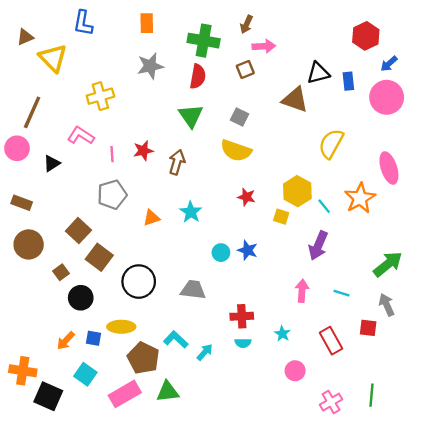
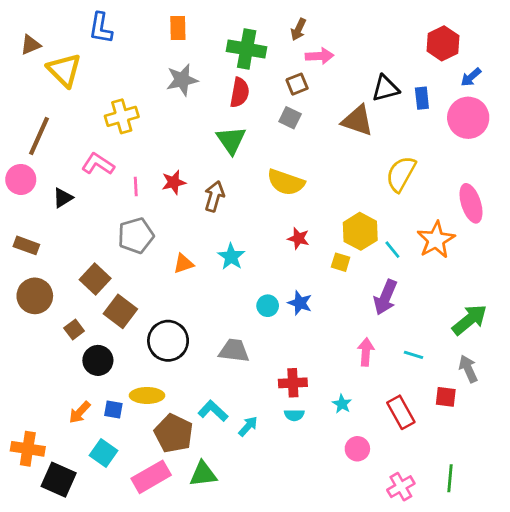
gray square: (239, 117) -> (290, 118), moved

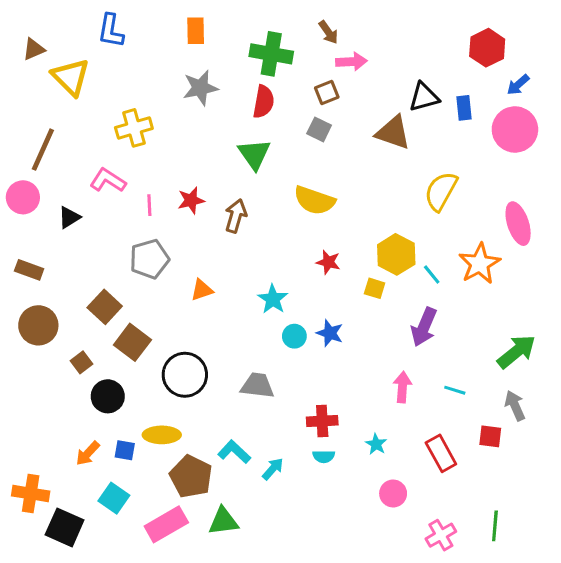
brown arrow: (298, 29) -> (328, 32), turned -60
cyan star: (231, 257) -> (273, 299), moved

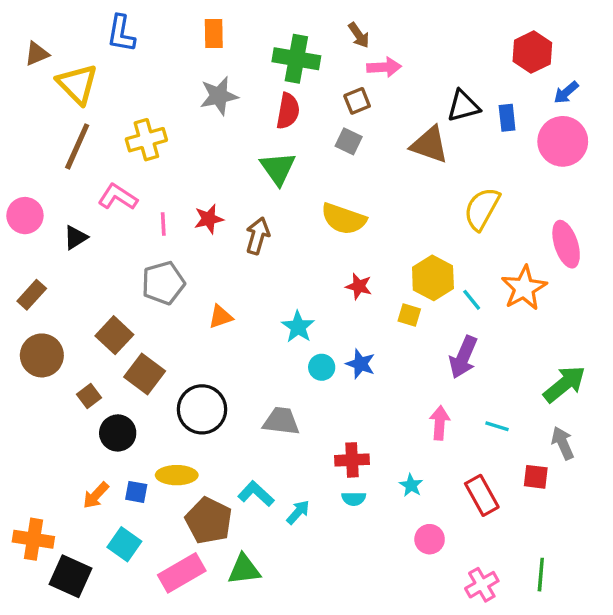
brown line: (43, 150) -> (77, 146), moved
brown rectangle: (29, 270) -> (32, 295), turned -68

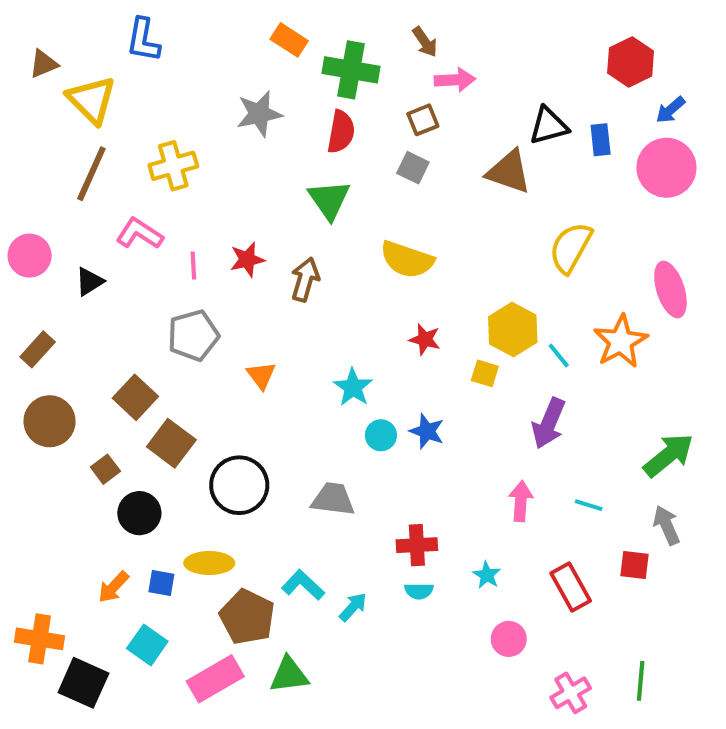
orange rectangle: (214, 33) -> (289, 40), moved, turned -56
orange triangle: (221, 317) -> (261, 375), turned -48

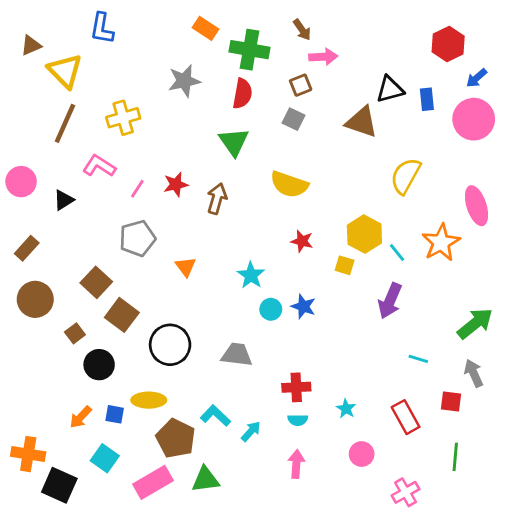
pink line: (193, 266) -> (137, 189), turned 36
pink arrow: (521, 501) -> (296, 464), moved
green line: (641, 681) -> (455, 457), moved

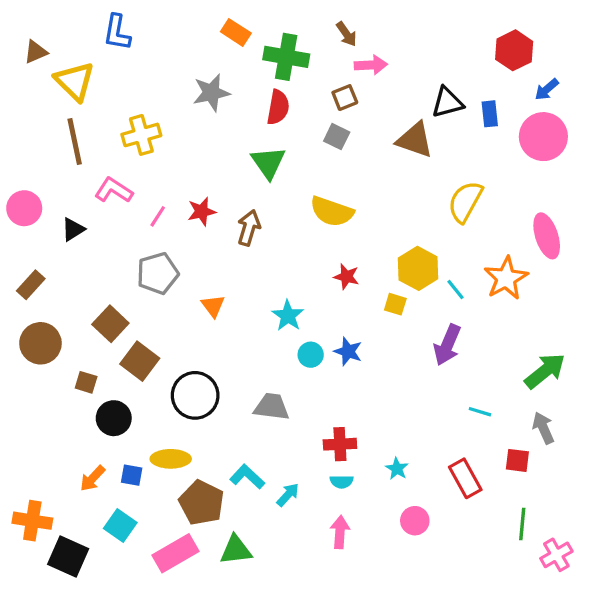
brown line: (65, 123) -> (75, 141), turned -36
brown square: (75, 333) -> (86, 382), turned -36
pink cross: (406, 492) -> (556, 555), moved

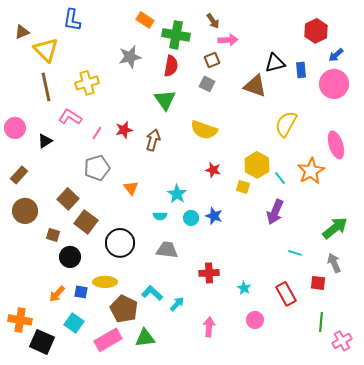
cyan semicircle: (342, 482) -> (160, 216), moved

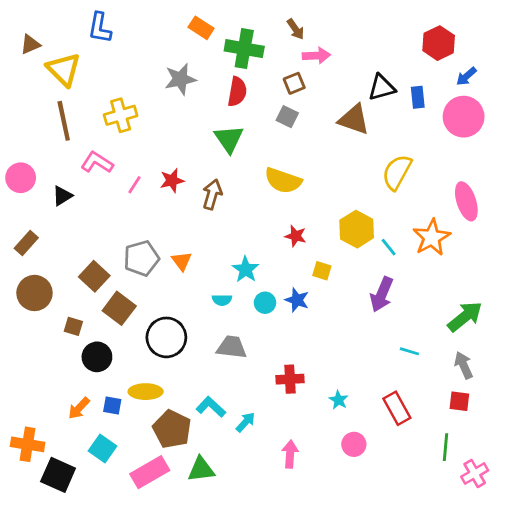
gray pentagon: (97, 168) -> (141, 258), moved
yellow square: (243, 187) -> (322, 271), moved
red square: (318, 283) -> (459, 401), moved

